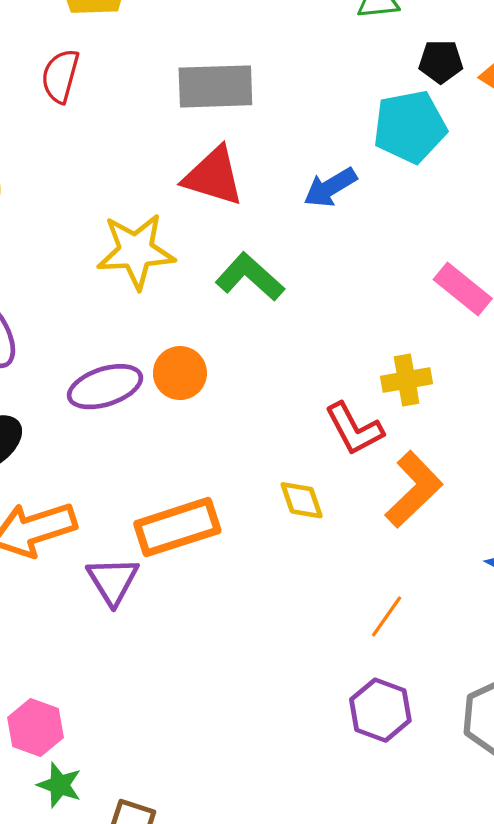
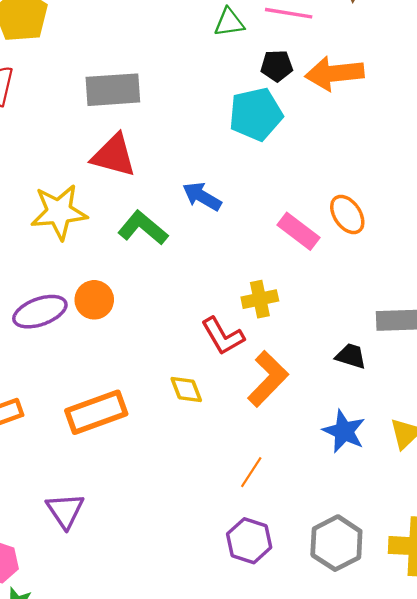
blue arrow: (330, 187) -> (202, 196), moved, turned 63
purple triangle: (113, 581) -> (65, 511), moved

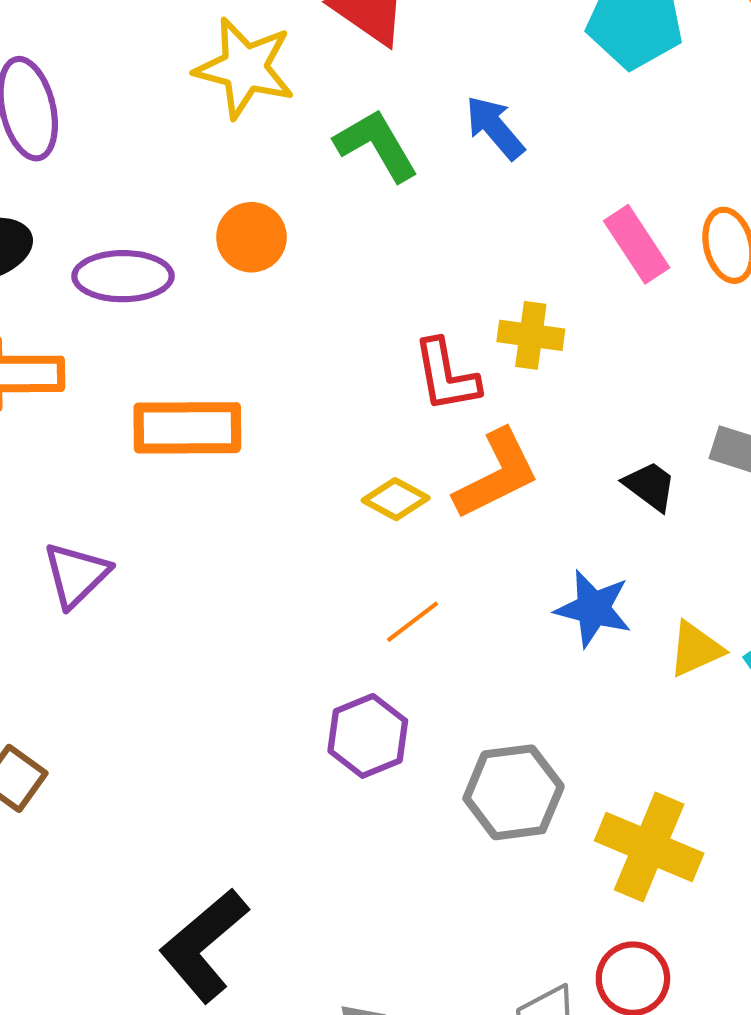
purple ellipse: (40, 312) -> (123, 276), moved
yellow diamond: (186, 389) -> (396, 499), moved, turned -60
blue star: (344, 431) -> (593, 609), turned -30

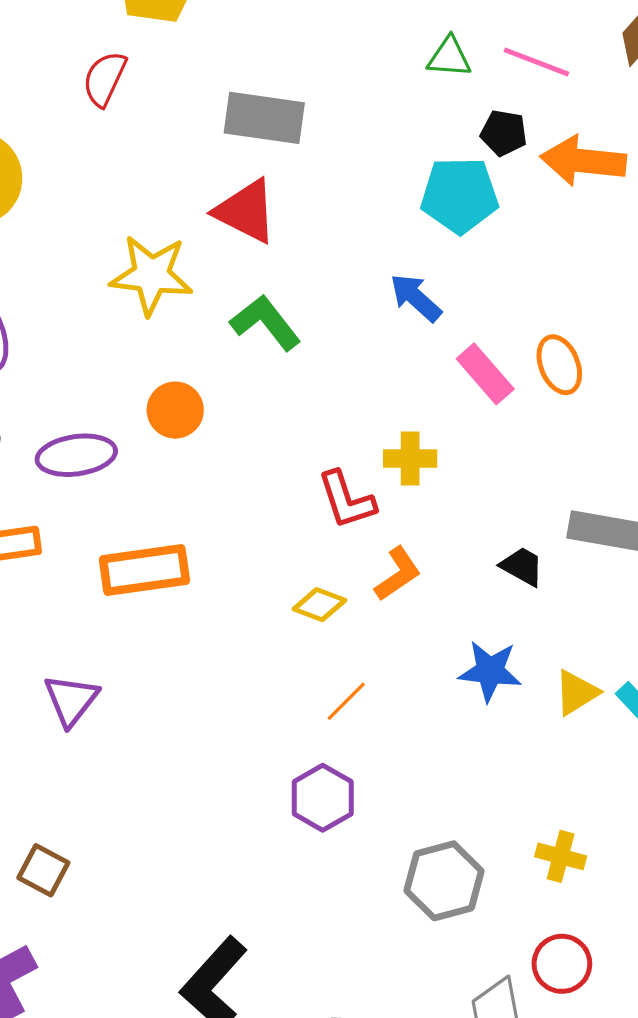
blue arrow: (495, 128) -> (416, 298), moved
orange L-shape: (497, 474) -> (398, 574), size x0.7
gray hexagon: (514, 792) -> (444, 881), moved
yellow cross: (649, 847) -> (561, 856), size x0.6

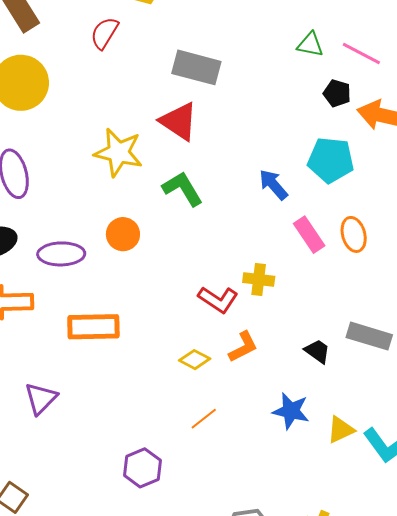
cyan pentagon: (460, 195) -> (331, 160), moved
red L-shape: (347, 500) -> (218, 299), turned -45
purple hexagon: (323, 798) -> (142, 468), moved

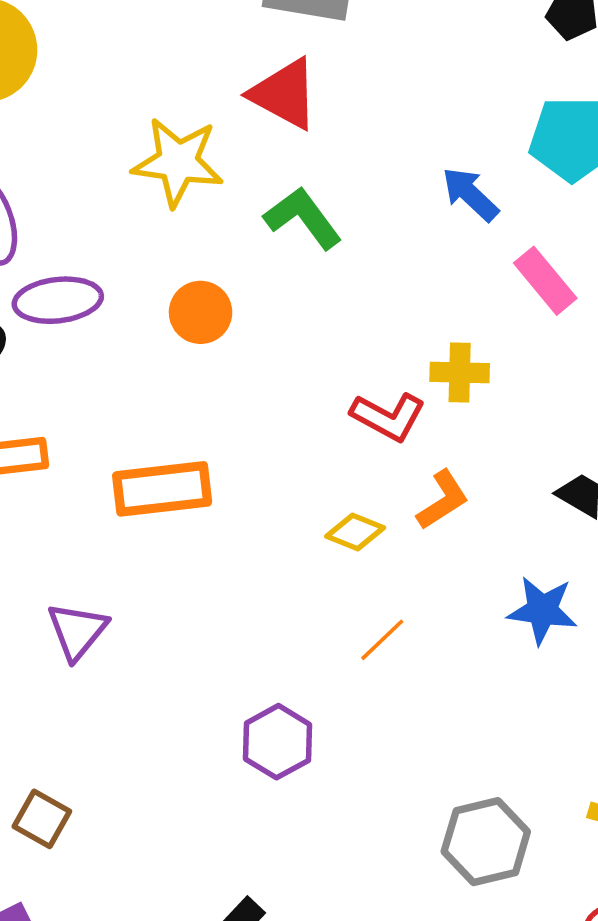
purple ellipse: (61, 254) -> (58, 300), moved

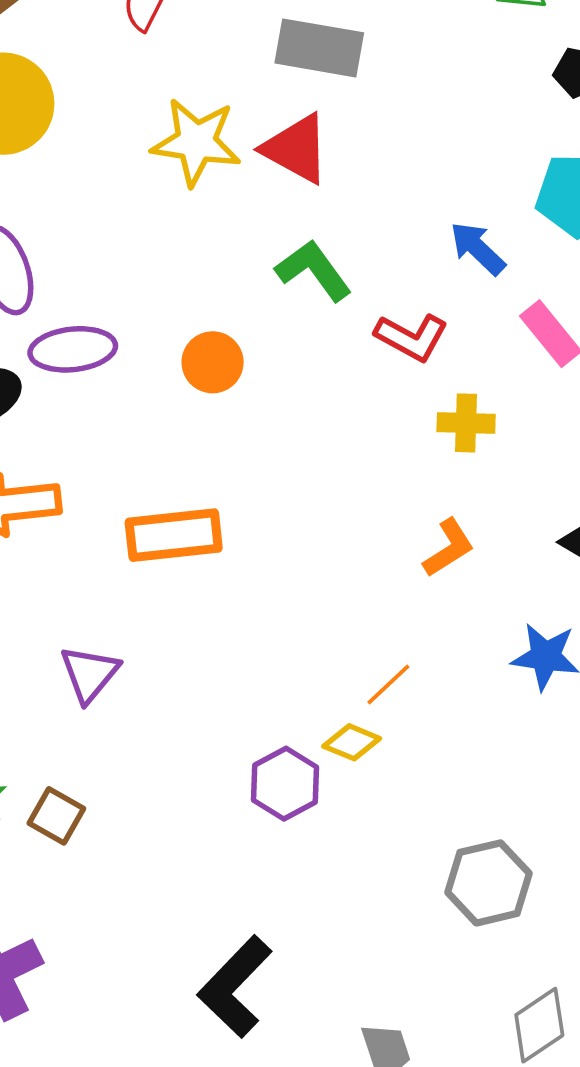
yellow star: (178, 162) -> (196, 142), moved
red L-shape: (388, 417) -> (411, 337), moved
yellow diamond: (355, 532) -> (352, 742), moved
brown square: (42, 819) -> (56, 816), moved

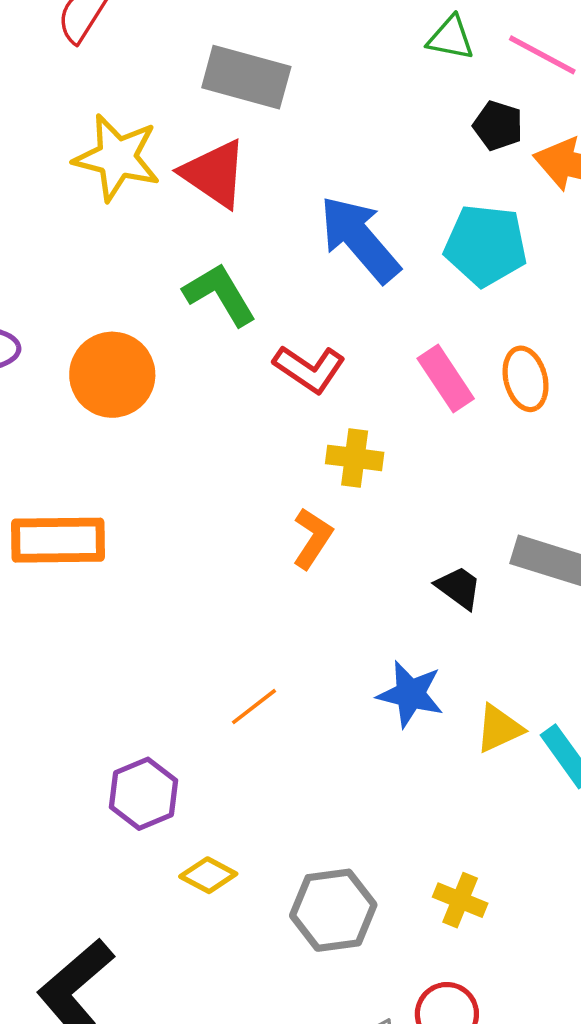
blue arrow: (478, 248) -> (360, 239), moved, size x1.6
orange circle: (213, 362) -> (112, 375), size x1.4
orange L-shape: (449, 548) -> (312, 538), moved, turned -30
yellow diamond: (352, 742) -> (208, 875), moved

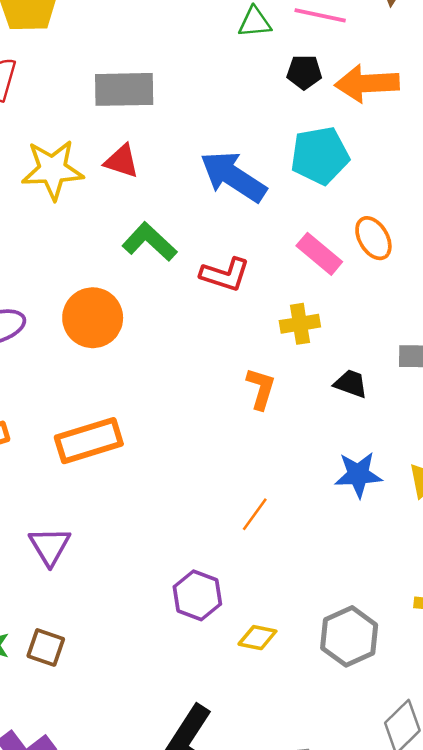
red triangle: (214, 174) -> (122, 161), size x0.7
yellow cross: (355, 458) -> (300, 324), moved
black trapezoid: (459, 588) -> (351, 384), moved

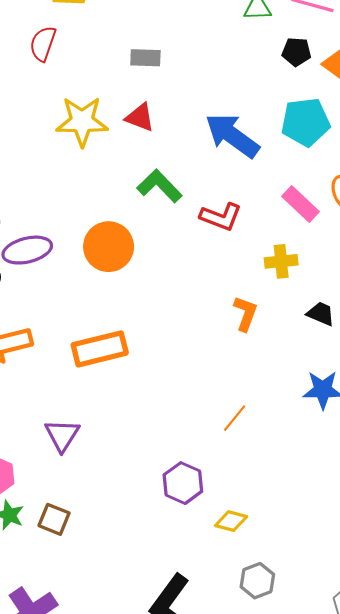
gray rectangle: (124, 89) -> (145, 58), size x0.6
gray hexagon: (349, 636) -> (257, 581), moved, size x0.7

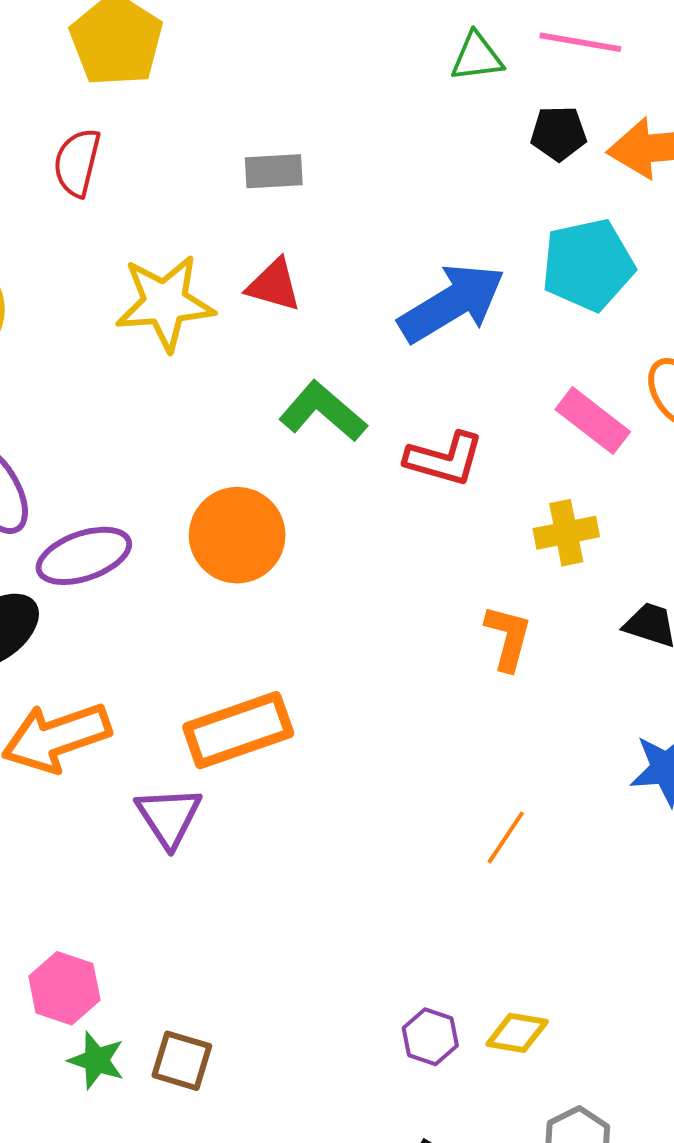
blue arrow: (232, 136) -> (452, 303), turned 118
purple triangle: (62, 435) -> (169, 817), moved
purple hexagon: (183, 483) -> (430, 1037), moved, size x0.7

